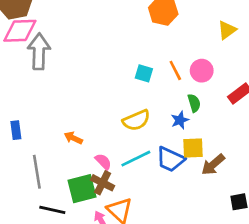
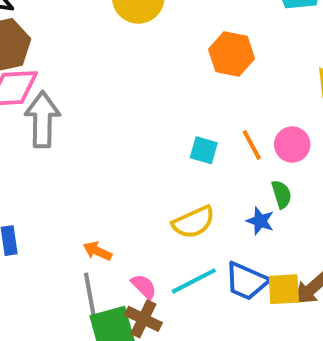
blue star: (180, 120) -> (260, 221), turned -30
yellow square: (193, 148) -> (284, 289), moved
gray line: (37, 172) -> (90, 298), moved

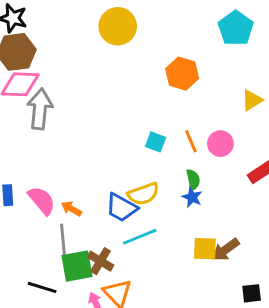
green semicircle: (281, 194) -> (193, 180), moved
blue trapezoid: (247, 281) -> (121, 208), moved
pink semicircle: (144, 286) -> (42, 200), moved, size x1.5

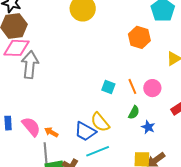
orange hexagon: (182, 74) -> (139, 37), moved
green semicircle: (193, 180) -> (134, 112), turned 40
yellow semicircle: (143, 194) -> (100, 122), turned 70
blue star: (192, 197) -> (148, 127), moved

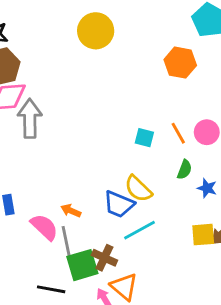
pink semicircle: (31, 127) -> (44, 227), moved

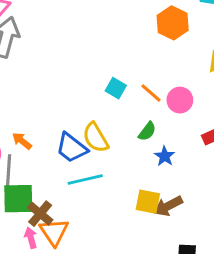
orange line: (178, 133) -> (151, 93), turned -35
brown cross: (104, 258) -> (40, 214), moved

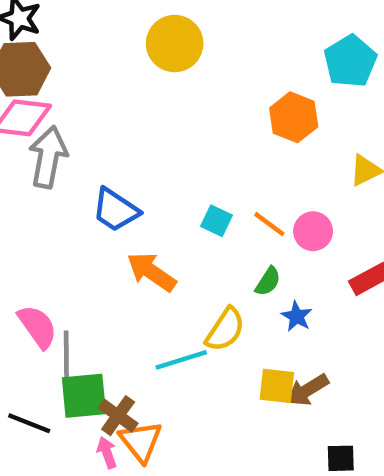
yellow semicircle: (96, 138) -> (225, 330), moved, turned -112
orange arrow: (22, 141) -> (151, 272), moved, size x1.6
blue trapezoid: (72, 148) -> (116, 210), moved

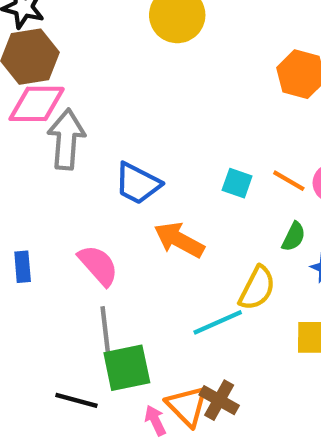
pink semicircle: (37, 327) -> (98, 265), moved
brown cross: (118, 416) -> (219, 400), moved

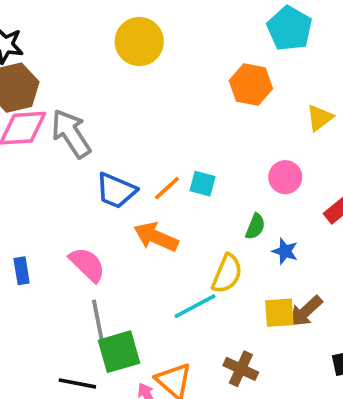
gray arrow: (66, 139) -> (71, 134), moved, turned -33
orange line: (289, 181) -> (167, 188), moved, turned -68
brown cross: (219, 400) -> (241, 369), moved

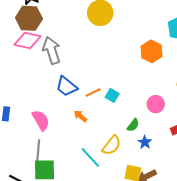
orange arrow: (156, 237) -> (80, 116), size x0.6
cyan line: (195, 306) -> (90, 157), turned 60

